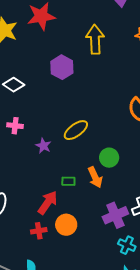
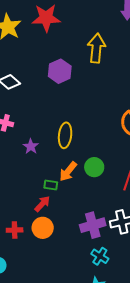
yellow ellipse: (76, 130) -> (65, 135), turned -55
orange arrow: (95, 177) -> (68, 171), moved, turned 55
red arrow: (48, 203) -> (42, 204), moved, size x0.7

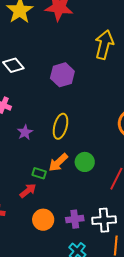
purple hexagon: (60, 71) -> (62, 75), moved
purple cross: (93, 225) -> (75, 219), size x0.7
orange circle: (43, 228) -> (43, 220), moved

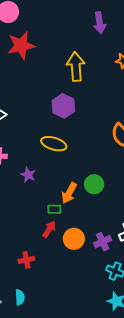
purple hexagon: (62, 75) -> (63, 106), moved
yellow ellipse: (61, 126) -> (54, 144), moved, turned -70
orange circle: (43, 220) -> (74, 239), moved

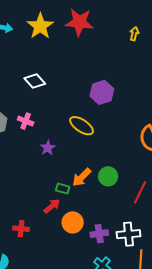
yellow arrow: (76, 67) -> (134, 34), moved, size x0.5

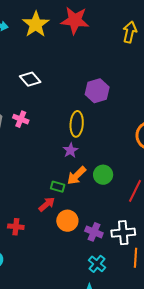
yellow arrow: (134, 34) -> (130, 32), size x1.5
yellow ellipse: (82, 126) -> (77, 124), turned 60
purple star: (48, 148) -> (70, 150), moved
purple cross: (99, 234) -> (94, 232), turned 30

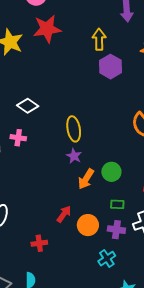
yellow arrow: (130, 32) -> (99, 39), moved
white diamond: (30, 79) -> (28, 106), moved
purple hexagon: (97, 91) -> (110, 67), moved
green rectangle: (58, 187) -> (117, 204), moved
cyan cross: (97, 264) -> (107, 259), moved, turned 30

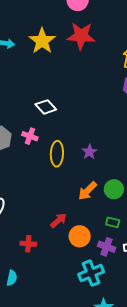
yellow ellipse: (74, 129) -> (57, 154), moved
purple star: (74, 156) -> (89, 152), moved
cyan cross: (107, 259) -> (91, 273), size x1.4

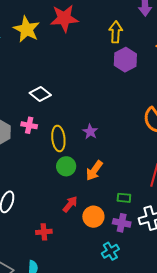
green circle: (114, 189) -> (66, 166), moved
cyan cross: (91, 273) -> (110, 251), size x0.7

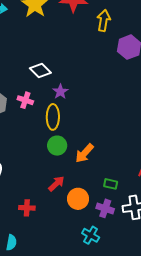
yellow arrow: (116, 32) -> (104, 20), moved
purple star: (90, 132) -> (60, 92), moved
cyan cross: (110, 251) -> (91, 235), turned -36

